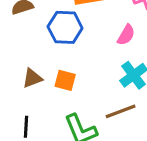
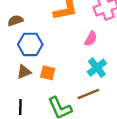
blue hexagon: (65, 27) -> (30, 44), moved

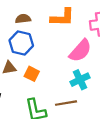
brown semicircle: (15, 21) -> (23, 19), moved
pink semicircle: (91, 39) -> (80, 51), size x1.6

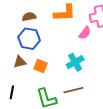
pink semicircle: (80, 51) -> (85, 33), moved, size x0.6
cyan cross: (80, 80) -> (75, 62), moved

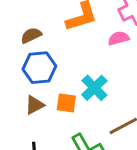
pink semicircle: (85, 33) -> (119, 38), turned -128
cyan cross: (75, 62) -> (94, 88), moved

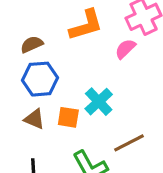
pink semicircle: (119, 38) -> (125, 49), turned -30
brown triangle: (35, 105) -> (34, 119), turned 50

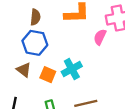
brown semicircle: (32, 44) -> (35, 17), turned 105
pink semicircle: (125, 49) -> (100, 37), turned -35

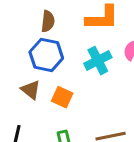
cyan cross: (72, 69) -> (98, 61), moved

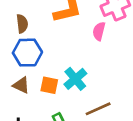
cyan cross: (98, 61) -> (75, 79), moved

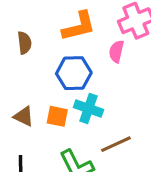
blue hexagon: (27, 53) -> (74, 73), moved
cyan cross: (75, 79) -> (88, 108), turned -30

